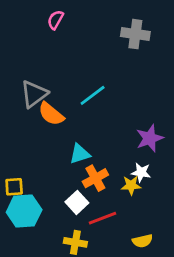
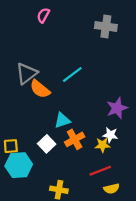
white square: (77, 202) -> (47, 144), moved
red line: (103, 218) -> (100, 171), moved

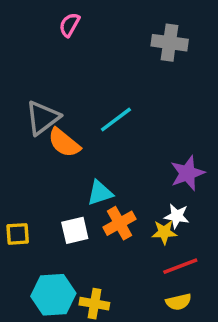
white square: (47, 144) -> (75, 230), turned 30
cyan hexagon: (19, 165) -> (53, 295), moved
red line: (100, 171) -> (180, 266), moved

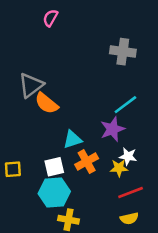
gray cross: (170, 43) -> (123, 52), moved
cyan line: (116, 120) -> (125, 105), moved
purple star: (187, 173) -> (112, 129), moved
cyan hexagon: (53, 295) -> (54, 193), moved

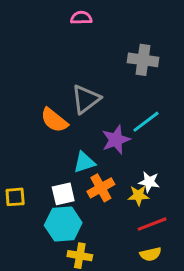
pink semicircle: (50, 18) -> (81, 18), moved, turned 60
gray triangle: (31, 85) -> (86, 99), moved
purple star: (112, 129) -> (116, 140), moved

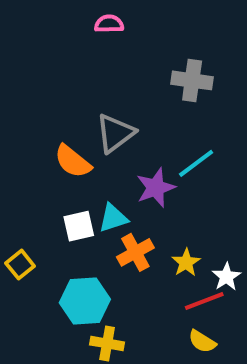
white star: (149, 182) -> (226, 277), moved, turned 30
white square: (63, 194) -> (79, 226), moved
yellow star: (138, 195) -> (186, 263), turned -30
yellow square: (15, 197) -> (20, 265), turned -35
yellow semicircle: (151, 254) -> (202, 341), turned 45

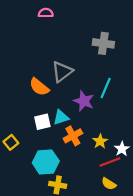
pink semicircle: (109, 24) -> (46, 13), moved
cyan line: (196, 163) -> (106, 88), turned -30
purple star: (156, 188) -> (84, 101), turned -30

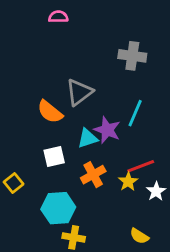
cyan triangle: (61, 117) -> (88, 138), moved
red line: (110, 162) -> (141, 166), moved

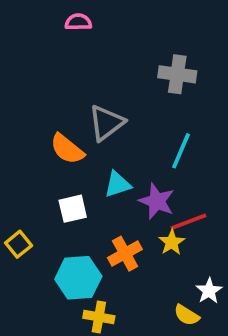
purple star: (107, 130) -> (157, 201), moved
orange cross: (93, 175) -> (125, 254), moved
white star: (156, 191) -> (209, 291), moved

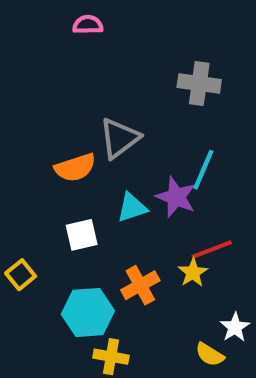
orange semicircle: (67, 149) -> (75, 168), turned -57
purple star: (157, 201) -> (176, 197), moved

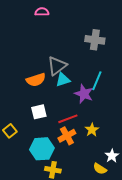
cyan triangle: (132, 207) -> (63, 80), moved
red line: (212, 249) -> (68, 119), moved

